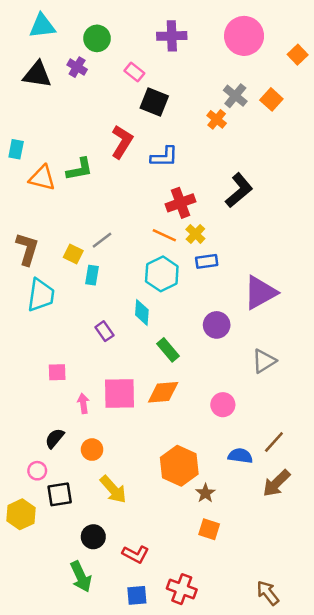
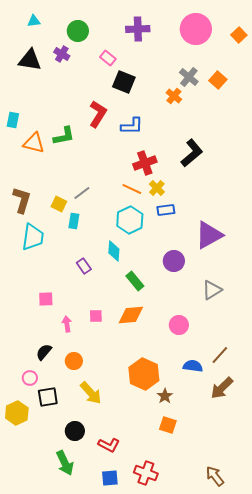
cyan triangle: (42, 26) -> (34, 21), size x0.6
orange square: (298, 55) -> (239, 35), moved
pink square: (119, 393) -> (96, 316), size x0.5

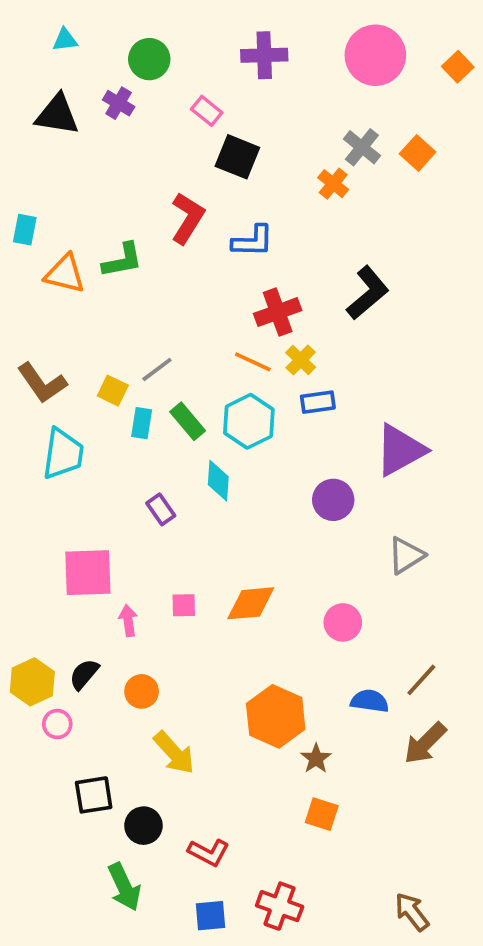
brown L-shape: (22, 200) -> (42, 383), turned 128
green rectangle: (135, 281) -> (188, 421), moved
pink square: (46, 299) -> (88, 573), size x1.8
black square: (48, 397) -> (94, 795), moved
yellow hexagon: (17, 413) -> (32, 682), moved

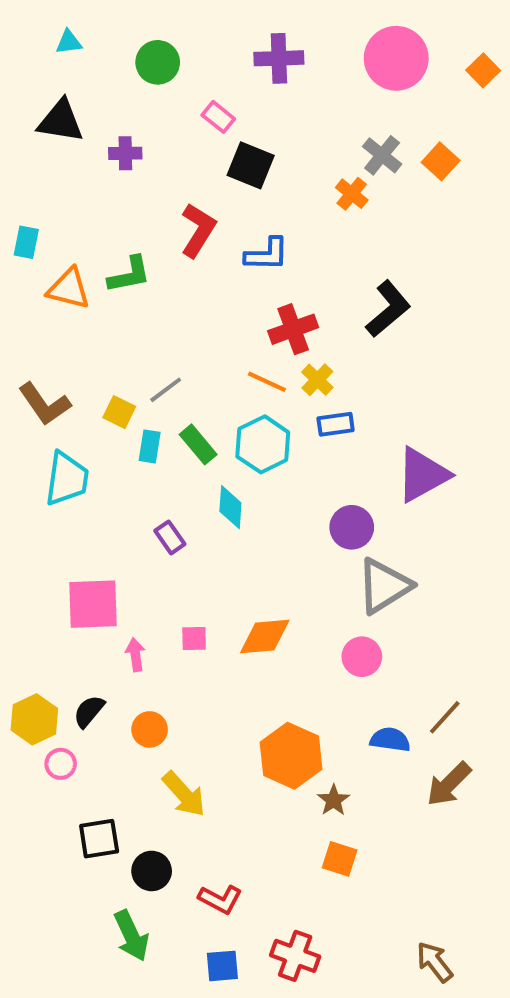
purple cross: (119, 103) -> (125, 153), moved, turned -32
gray triangle: (406, 555) -> (384, 586), moved, size x1.4

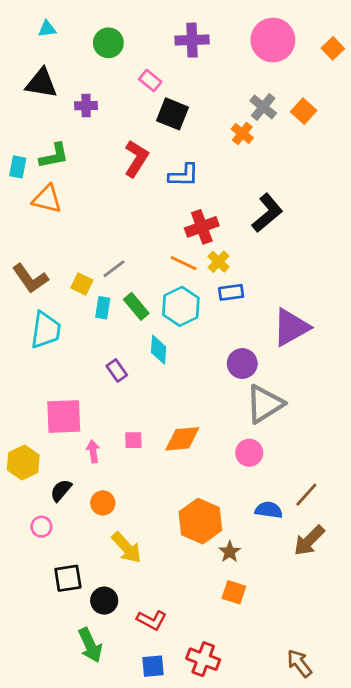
green L-shape: (129, 275) -> (54, 156), moved
yellow hexagon: (34, 719) -> (23, 463), moved

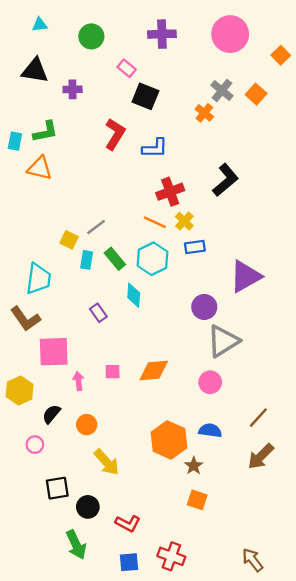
orange square: (333, 48) -> (281, 55), moved
brown L-shape: (30, 278) -> (25, 319), moved
blue semicircle: (269, 510) -> (210, 430), moved

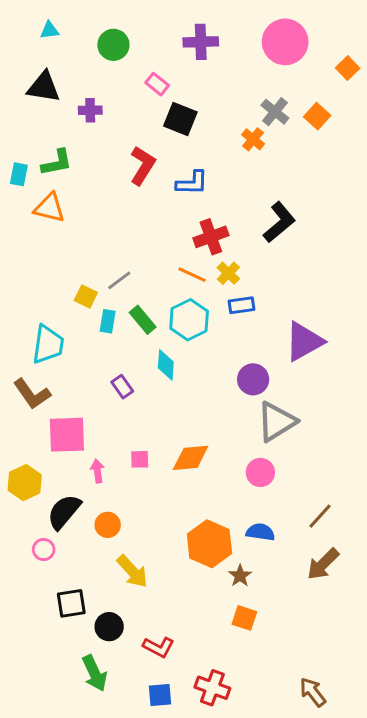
black semicircle: (51, 414) -> (64, 512), size x1.5

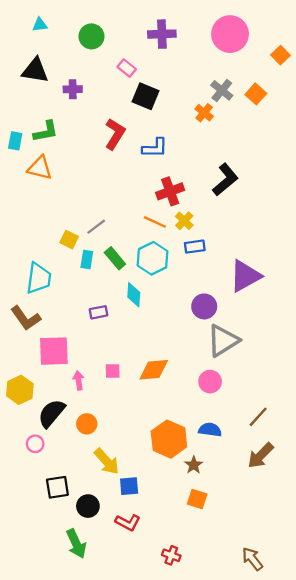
purple rectangle: (122, 387) -> (99, 312), turned -66
red cross: (212, 688) -> (171, 555), size x0.7
blue square: (160, 695) -> (129, 486), moved

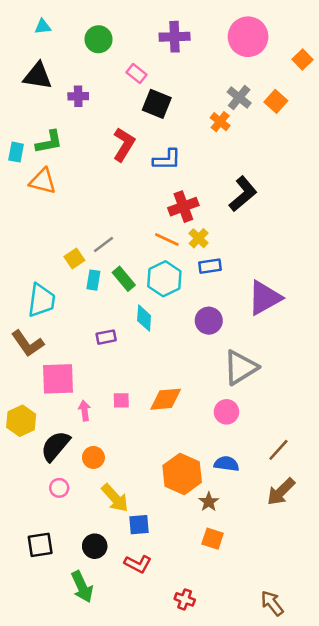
yellow square: (69, 240) -> (74, 259), turned 30
purple circle: (204, 306) -> (209, 321), moved
pink circle: (35, 444) -> (59, 488), moved
black square: (57, 487) -> (40, 545), moved

